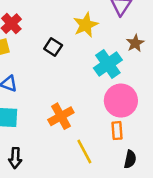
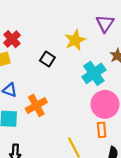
orange cross: (61, 116) -> (36, 105), moved

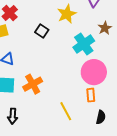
orange cross: (36, 105) -> (33, 84), moved

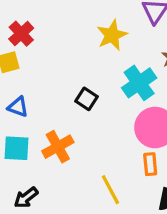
black square: (42, 31) -> (87, 99), moved
black arrow: (13, 116) -> (26, 198), turned 49

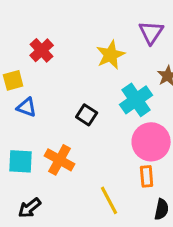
red cross: (21, 34) -> (42, 50), moved
blue triangle: (18, 107) -> (27, 107), moved
orange cross: (58, 147) -> (60, 160), turned -32

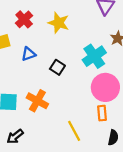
yellow star: (111, 55) -> (59, 23), moved, turned -30
blue triangle: (27, 107) -> (28, 54), moved, turned -40

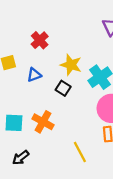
red cross: (24, 19) -> (40, 40), moved
yellow star: (59, 23) -> (71, 65), moved

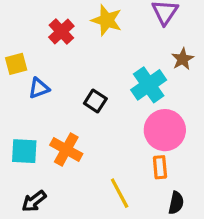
yellow star: (71, 65) -> (107, 20), moved
blue triangle: (34, 75) -> (39, 88), moved

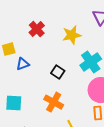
yellow star: (107, 20) -> (72, 35), moved, turned -30
orange cross: (66, 149) -> (54, 102), moved

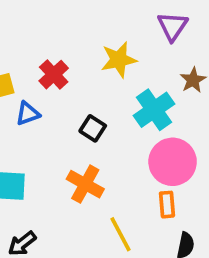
red cross: (37, 29) -> (54, 75), moved

